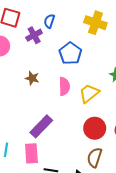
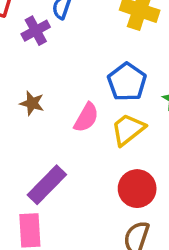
blue pentagon: (70, 53) -> (127, 82), moved
pink semicircle: (64, 86) -> (86, 118), turned 30

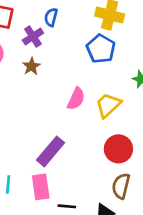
blue pentagon: (127, 82) -> (101, 49), moved
brown star: (32, 103) -> (31, 66), moved, turned 30

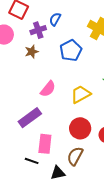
blue pentagon: (101, 49) -> (71, 50), moved
pink semicircle: (76, 99) -> (48, 89), moved
pink rectangle: (41, 187) -> (45, 144), moved

